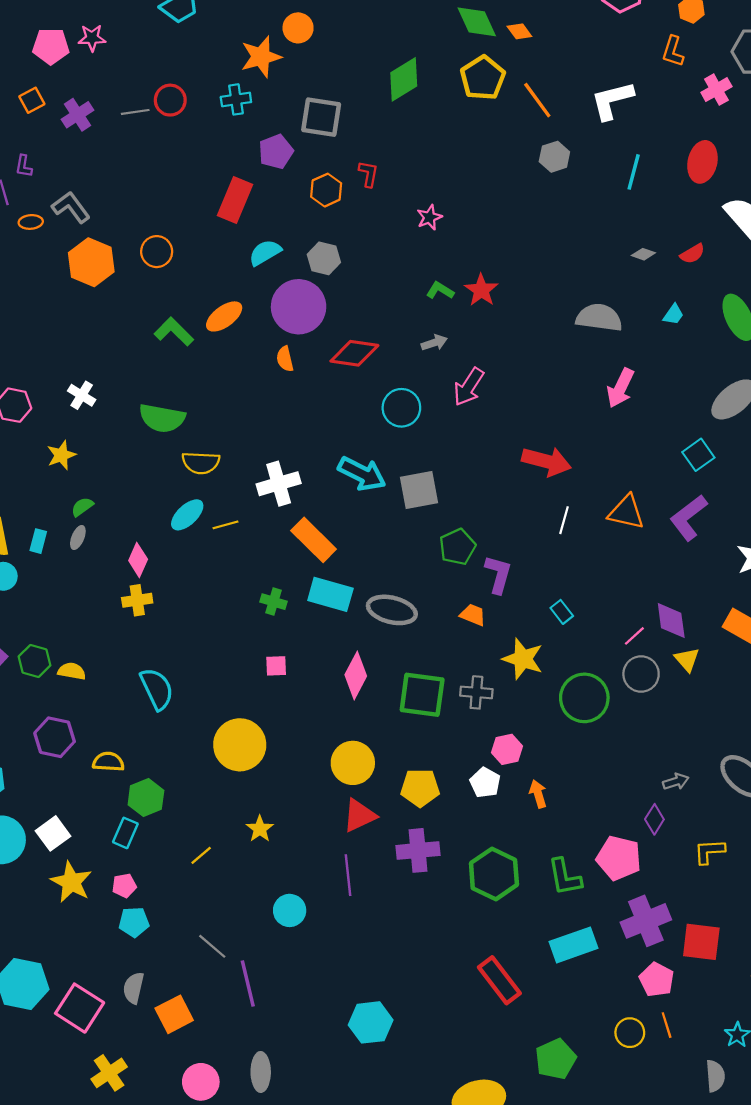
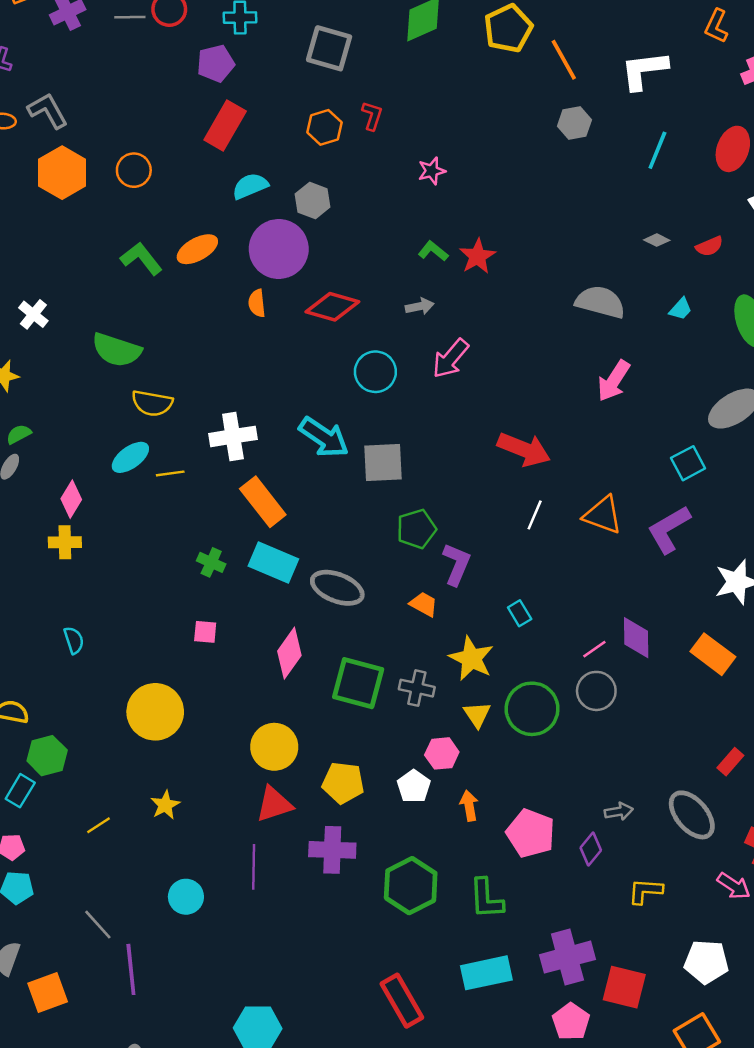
purple pentagon: (276, 152) -> (216, 63), moved
yellow triangle: (687, 660) -> (477, 715), moved
cyan semicircle: (157, 689) -> (74, 640), size x0.6
pink pentagon: (619, 858) -> (531, 833), moved

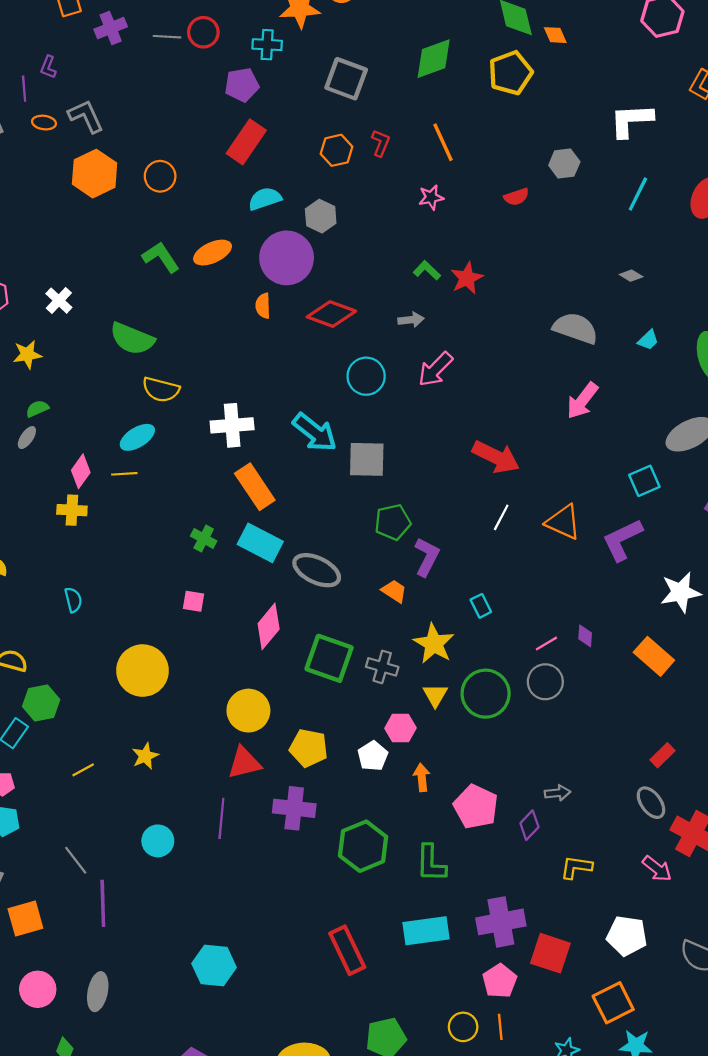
orange line: (564, 60) -> (443, 142), moved
red semicircle: (709, 246) -> (516, 197), moved
yellow line: (170, 473) -> (124, 474), moved
purple diamond: (636, 638) -> (585, 636), size x0.6
gray ellipse: (692, 815) -> (651, 803), moved, size x0.7

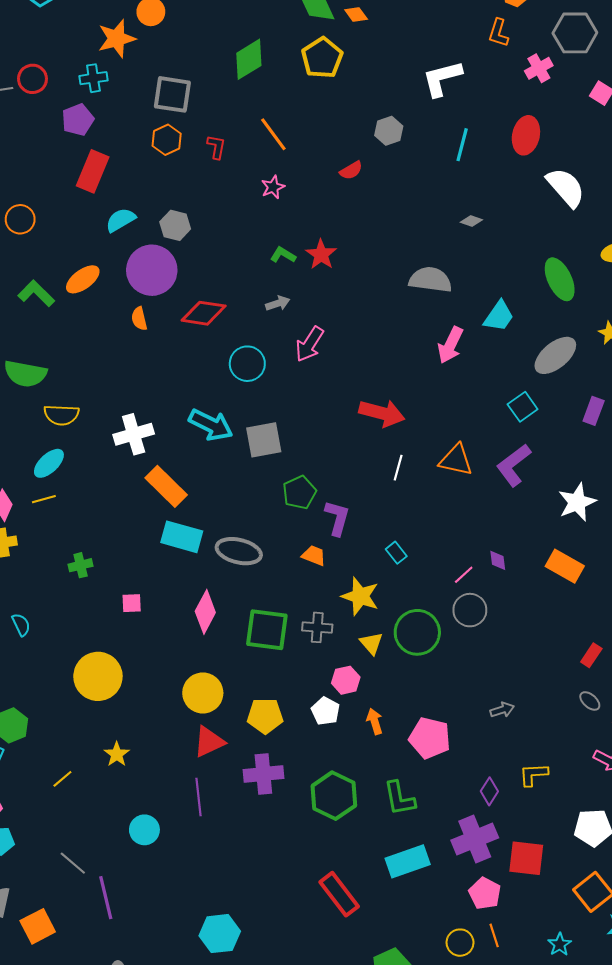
orange hexagon: (337, 150) -> (167, 140), moved
cyan trapezoid: (648, 340) -> (499, 316), moved, size x1.6
green cross: (204, 539) -> (81, 565), moved, turned -30
gray ellipse: (651, 803) -> (590, 701), size x0.7
purple diamond: (529, 825) -> (489, 791), moved

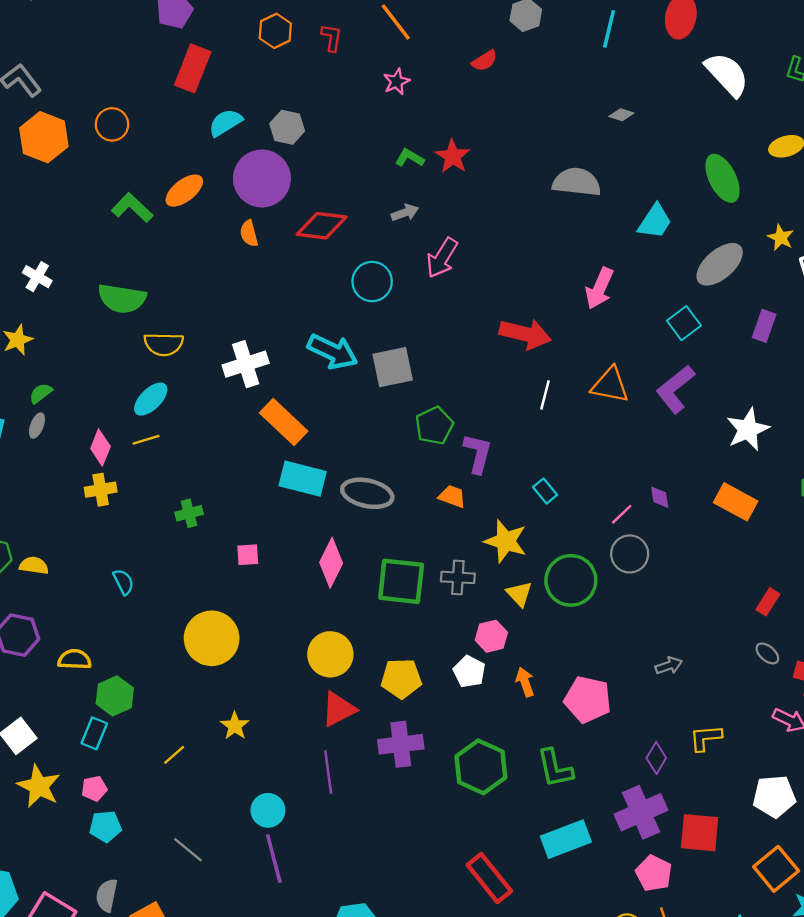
pink arrow: (450, 345) -> (599, 288), moved
purple line: (106, 898) -> (274, 859), moved

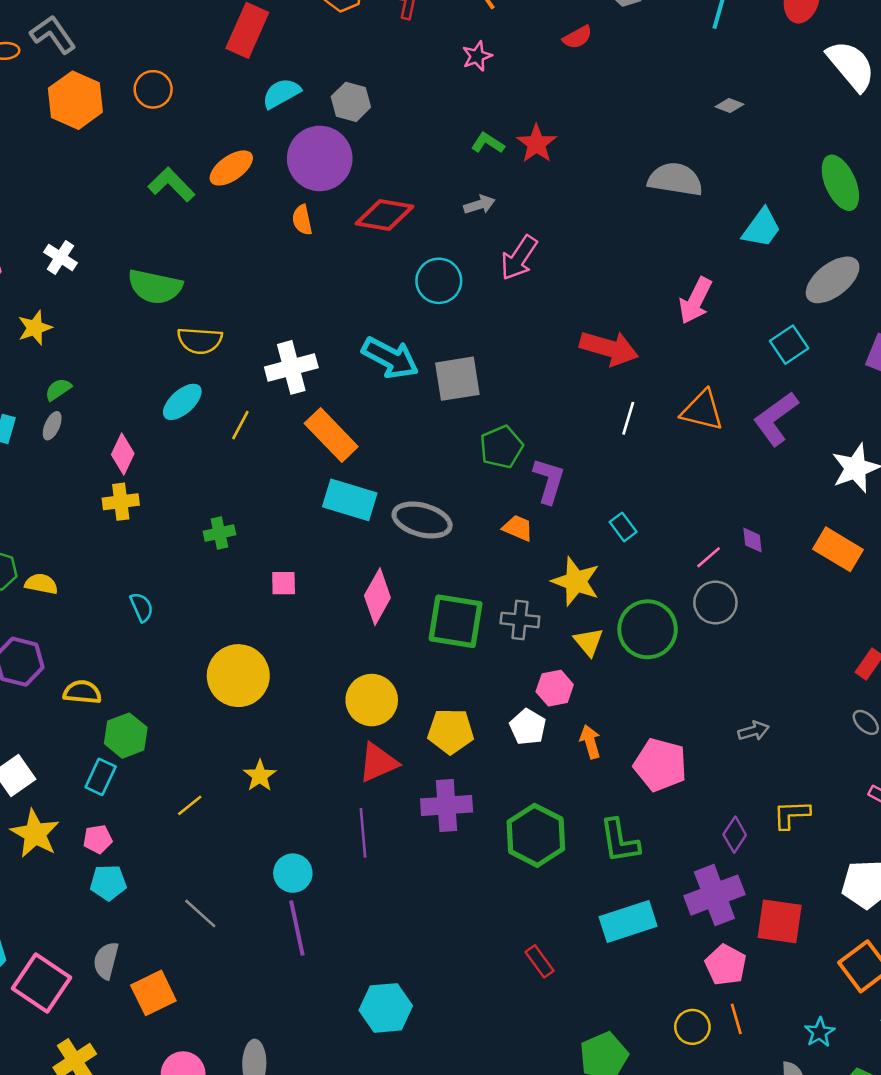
yellow line: (146, 440) -> (240, 425), moved, turned -48
red rectangle: (489, 878) -> (539, 961), size x0.6

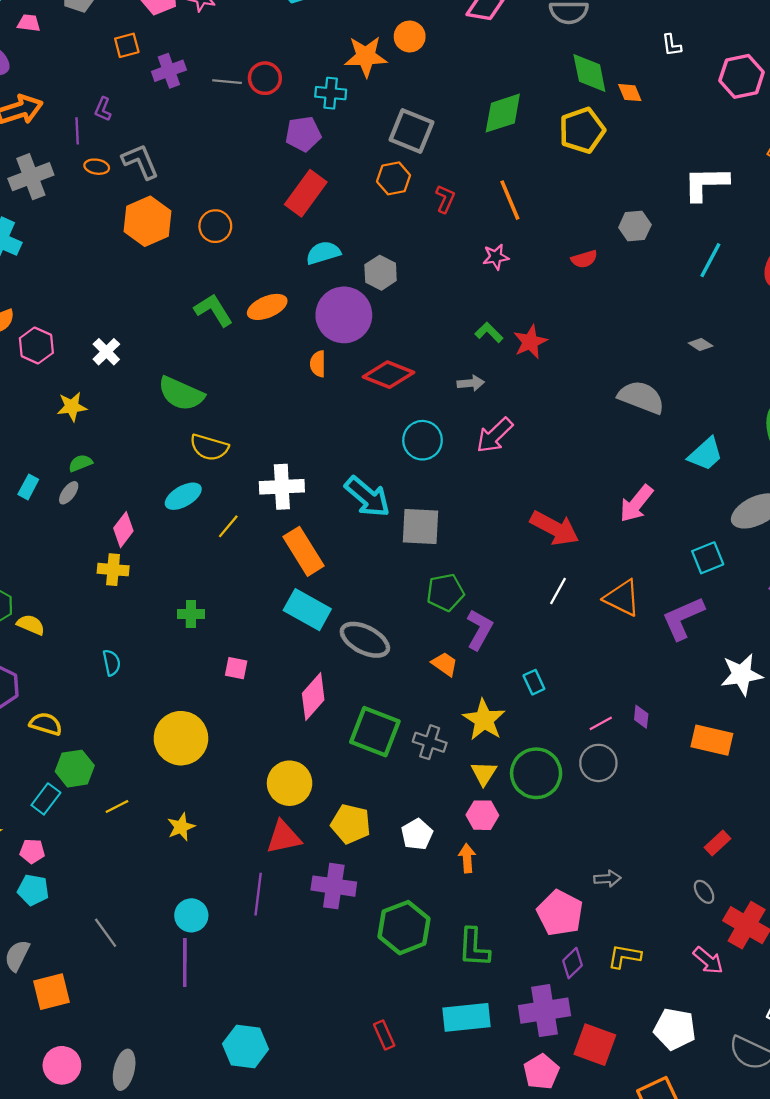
orange rectangle: (838, 549) -> (712, 740), turned -30
pink hexagon: (555, 688) -> (482, 815), moved
pink pentagon: (660, 765) -> (560, 913), moved
yellow line: (190, 805) -> (117, 806), moved

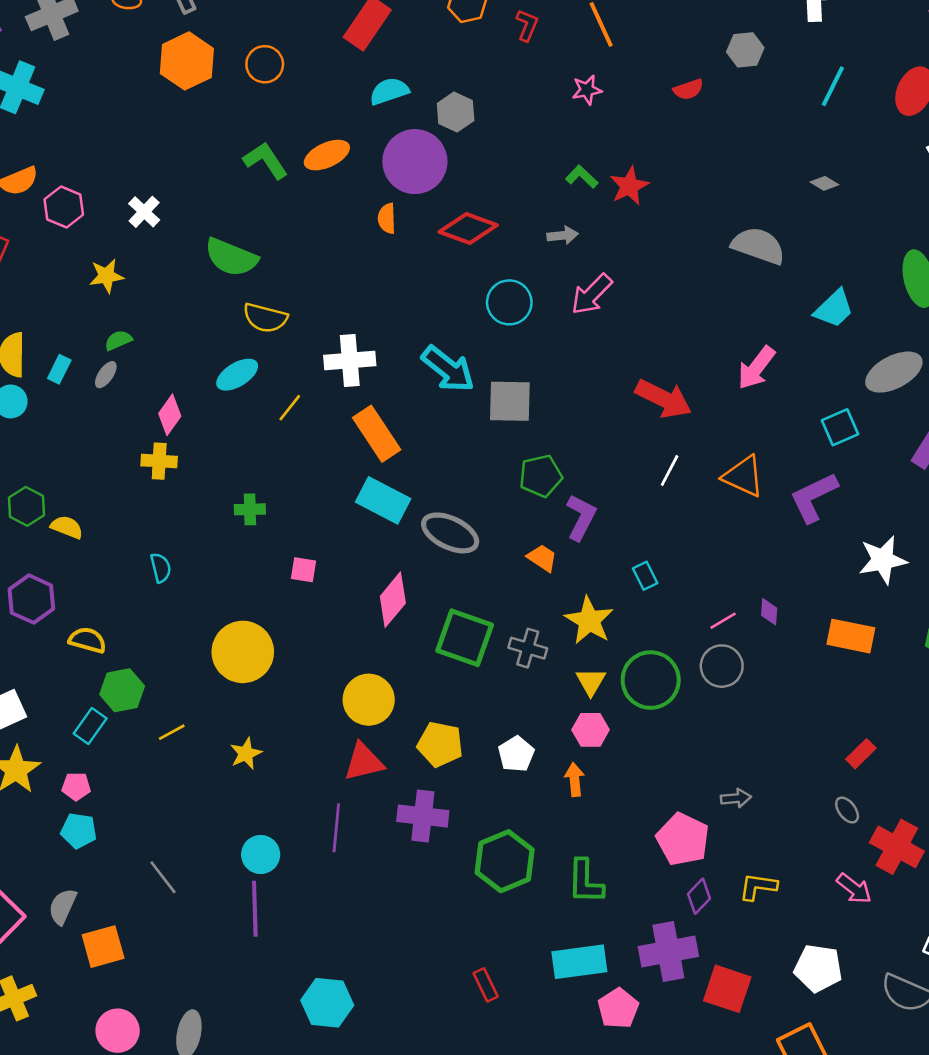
pink pentagon: (541, 1072) -> (618, 1008), moved

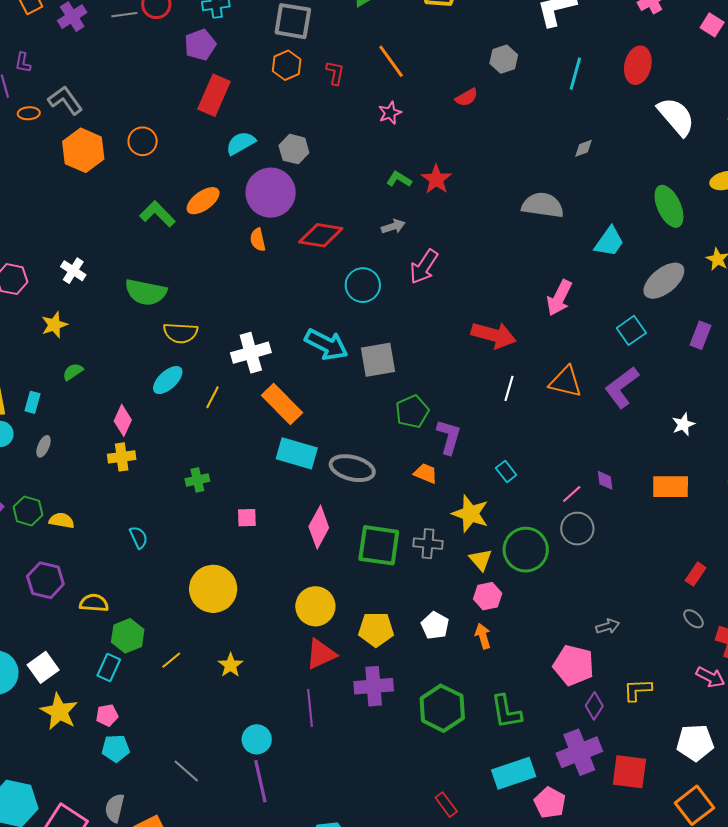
gray diamond: (824, 183) -> (583, 148), turned -40
gray ellipse: (106, 375) -> (44, 446), moved
white star: (883, 560) -> (683, 424), size x0.6

